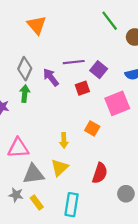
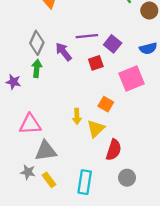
yellow triangle: (60, 168) -> (96, 129), moved
gray circle: (126, 194) -> (127, 178), moved

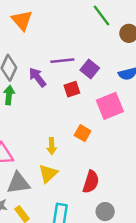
yellow triangle: (96, 129) -> (48, 174), moved

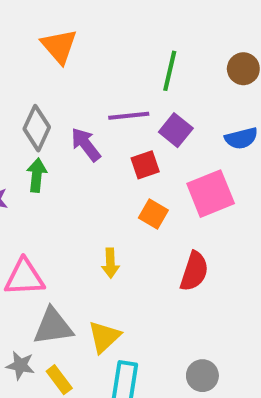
green line: (102, 16) -> (170, 71), moved, turned 50
orange square: (83, 133) -> (153, 214), moved
yellow triangle: (48, 174) -> (104, 337), moved
red semicircle: (91, 182) -> (194, 271), moved

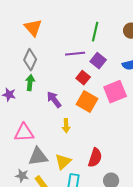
orange triangle: (59, 46) -> (33, 28), moved
purple arrow: (86, 144) -> (54, 100), moved
red square: (145, 165) -> (83, 78), turned -32
orange square: (153, 214) -> (87, 102), size x1.5
red semicircle: (194, 271) -> (95, 158), moved

